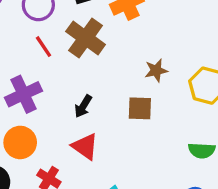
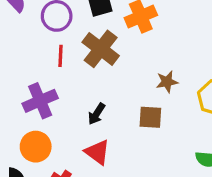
red line: (44, 47) -> (60, 56), turned 35

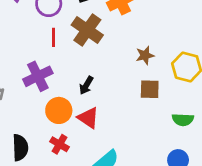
brown square: (150, 117) -> (150, 89), moved
orange circle: (36, 147) -> (59, 110), moved

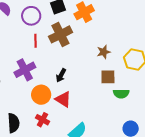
brown cross: (87, 30) -> (60, 34), turned 30
green semicircle: (183, 120) -> (121, 94), moved

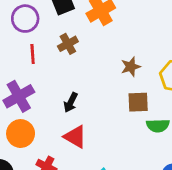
brown cross: (60, 34) -> (68, 44), size x0.6
orange circle: (41, 95) -> (21, 134), moved

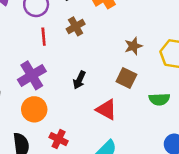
brown square: (138, 102) -> (126, 78), moved, turned 30
red triangle: (75, 137) -> (106, 110), moved

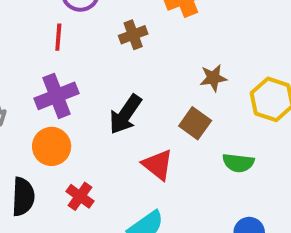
red line: (44, 37) -> (58, 37), moved
black arrow: (79, 80) -> (125, 114), size x1.5

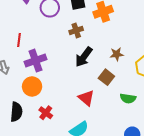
red line: (58, 37) -> (19, 40), moved
black arrow: (125, 114) -> (84, 57), moved

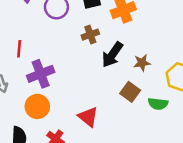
black arrow: (84, 57) -> (112, 55), moved
red triangle: (86, 98) -> (88, 117), moved
green semicircle: (128, 98) -> (158, 104), moved

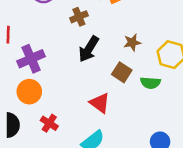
black arrow: (112, 55) -> (89, 49), moved
red triangle: (88, 117) -> (100, 103), moved

